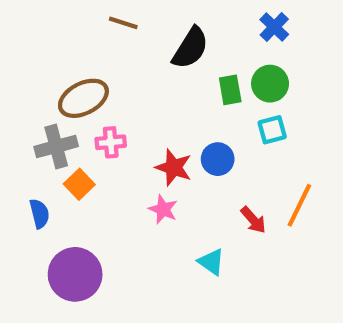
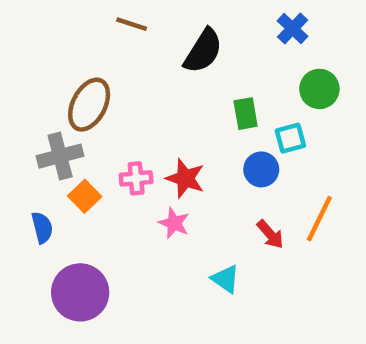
green circle: (270, 84) -> (319, 89), moved
green rectangle: (230, 90) -> (246, 114), moved
brown ellipse: (83, 98) -> (89, 105), turned -36
pink cross: (111, 142) -> (136, 178), moved
blue circle: (218, 159) -> (261, 169), moved

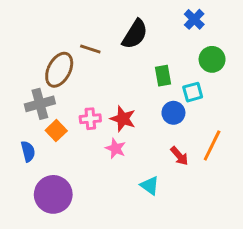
brown line: (132, 24) -> (90, 49), moved

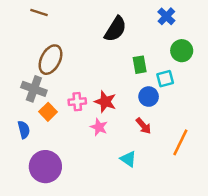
brown line: (90, 49) -> (39, 12), moved
gray cross: (40, 104) -> (34, 89), turned 35
orange line: (212, 145) -> (180, 142), moved
red arrow: (179, 156) -> (143, 126), moved

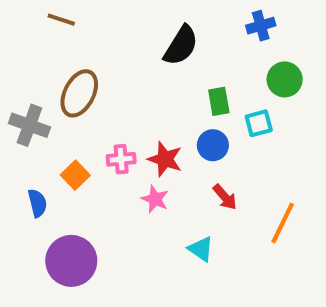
blue cross: (166, 16) -> (261, 26), turned 30
gray cross: (34, 89) -> (29, 125), moved
blue circle: (149, 97) -> (213, 145), moved

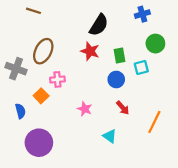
pink cross: (121, 159) -> (57, 79), moved
red star: (165, 159) -> (90, 51), moved

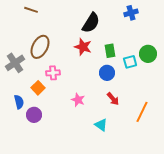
green circle: (155, 44) -> (148, 54), moved
gray cross: (16, 69) -> (15, 63), turned 36
purple circle: (39, 143) -> (34, 115), moved, size x0.6

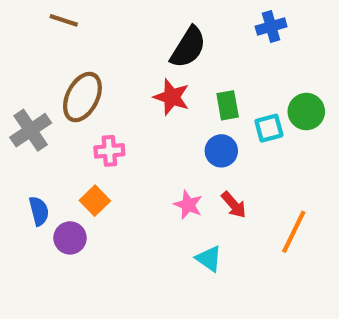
orange square: (38, 88) -> (95, 201), moved
pink star: (78, 100) -> (188, 205), moved

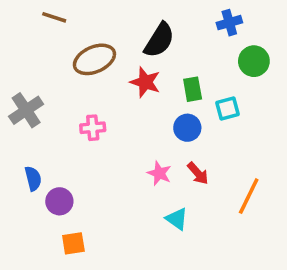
brown ellipse: (82, 97) -> (94, 59), moved, turned 39
green circle: (306, 112) -> (254, 61), moved
orange square: (95, 201) -> (73, 243), moved, turned 35

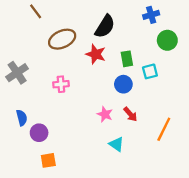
brown line: (54, 17) -> (36, 11), turned 35

